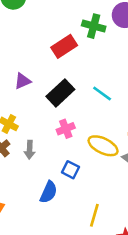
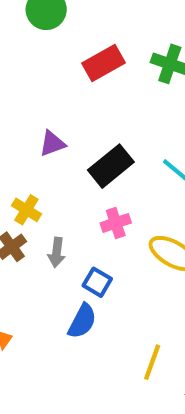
red rectangle: (64, 46) -> (104, 63), moved
blue square: (70, 170) -> (97, 282), moved

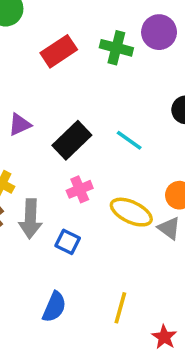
gray arrow: (57, 252) -> (30, 219), size x1.5
blue semicircle: (82, 321) -> (54, 307), moved

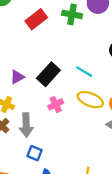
purple triangle: (20, 125) -> (17, 77), moved
yellow ellipse: (131, 212) -> (90, 100), moved
blue square: (68, 242) -> (35, 153), moved

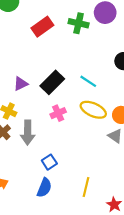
blue square: (35, 153) -> (49, 162), moved, turned 32

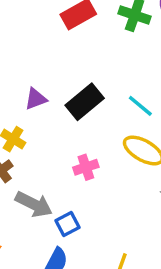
pink cross: (58, 113) -> (86, 167), moved
gray arrow: (28, 133) -> (34, 204), moved, turned -70

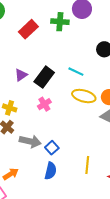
purple triangle: (36, 99) -> (21, 75), moved
pink cross: (86, 167) -> (44, 104), moved

